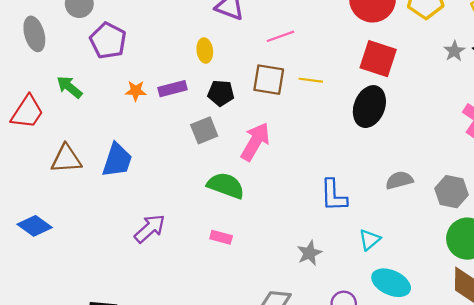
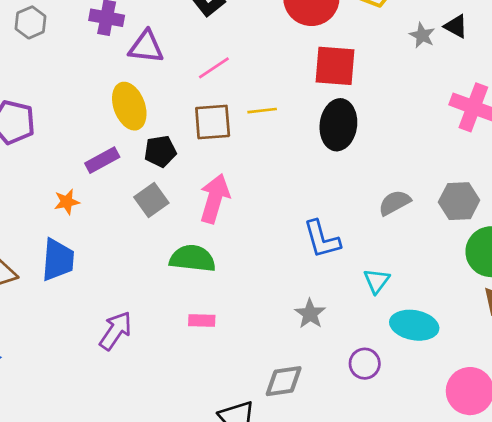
yellow ellipse: (205, 51) -> (129, 106), size x1.6
orange star: (136, 91) -> (67, 202), moved

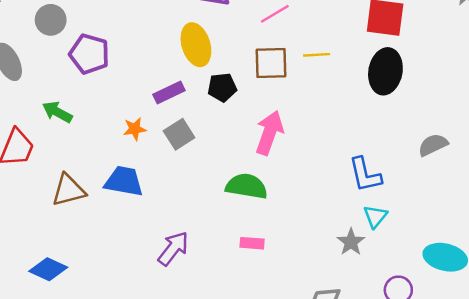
gray square: (151, 200) -> (179, 134), moved
blue trapezoid: (58, 260) -> (124, 181), turned -87
cyan triangle: (377, 281) -> (375, 216), moved

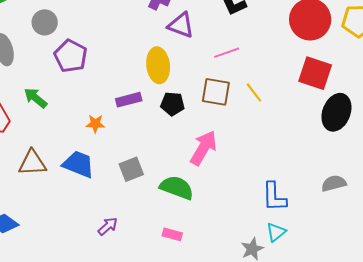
yellow line: (317, 55) -> (254, 92), turned 45
black ellipse: (385, 71) -> (336, 112), moved
gray square: (179, 134) -> (131, 169), moved
purple arrow: (173, 248) -> (108, 226), size x0.7

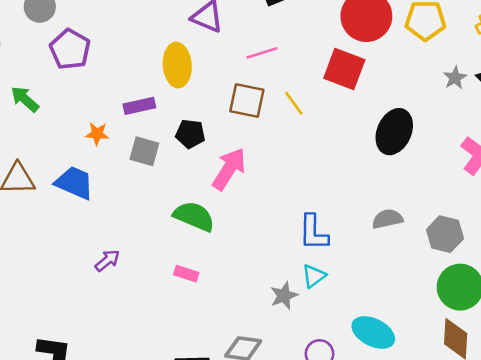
red square: (315, 73) -> (344, 69), moved
black pentagon: (173, 104) -> (190, 134), moved
gray square: (131, 169) -> (144, 151), moved, turned 35

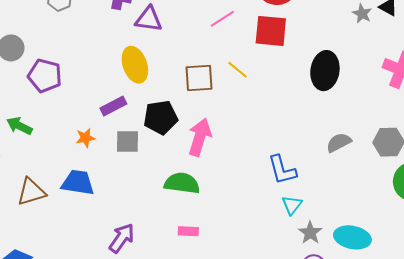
pink line: (262, 53) -> (222, 19), moved
black pentagon: (190, 134) -> (161, 117), size x1.4
purple arrow: (107, 260) -> (122, 238), size x1.4
gray star: (284, 296) -> (310, 233), moved

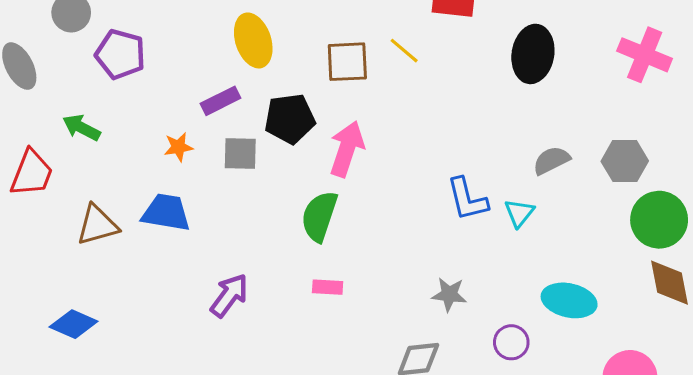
green semicircle: (182, 183) -> (319, 216), turned -80
cyan triangle: (292, 205) -> (519, 213), moved
gray star: (310, 233) -> (449, 294), moved, turned -30

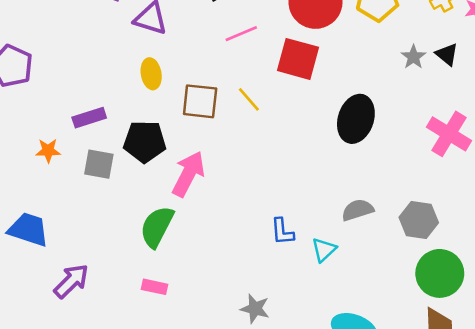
yellow ellipse: (253, 40) -> (151, 74), moved, size x0.7
blue L-shape: (467, 199) -> (282, 231), size x0.7
blue trapezoid: (166, 213) -> (28, 229), moved

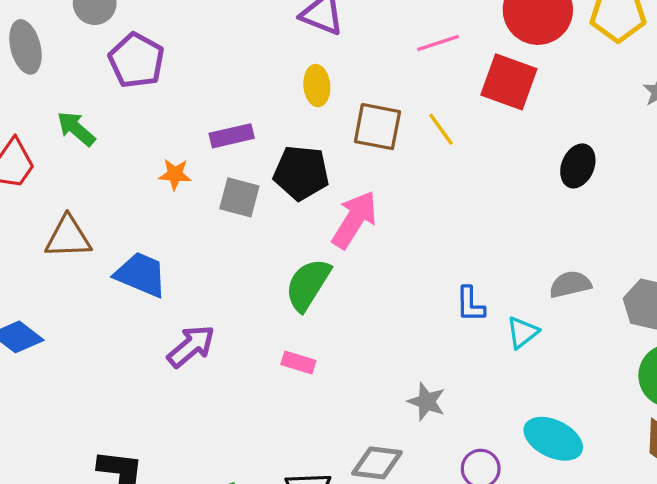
black ellipse: (356, 119) -> (578, 166), size x0.7

